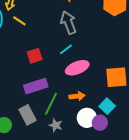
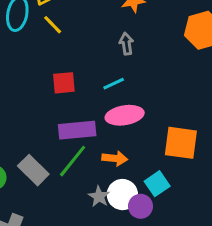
gray arrow: (68, 23) -> (126, 44), size x0.6
purple rectangle: (36, 86) -> (77, 130), moved
gray rectangle: (27, 115) -> (33, 170), turned -30
gray star: (56, 125) -> (99, 197), moved

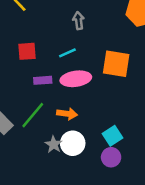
purple rectangle: (77, 130) -> (43, 80), moved, size x0.6
orange square: (181, 143) -> (116, 64), moved
cyan square: (157, 184) -> (112, 136), moved
purple circle: (141, 206) -> (111, 157), moved

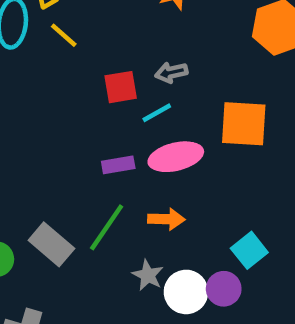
gray arrow: (79, 21) -> (171, 72), moved, turned -90
red square: (27, 51) -> (121, 87), moved
white circle: (73, 143) -> (186, 292), moved
purple circle: (111, 157) -> (224, 289), moved

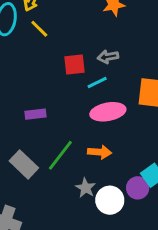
purple rectangle: (118, 165) -> (35, 114), moved
purple circle: (224, 289) -> (138, 188), moved

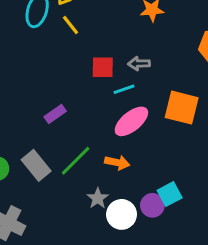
pink ellipse: (108, 112) -> (131, 121), turned -36
purple rectangle: (35, 114) -> (55, 114), turned -36

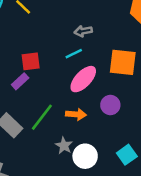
red square: (103, 67) -> (31, 61), moved
cyan square: (170, 194) -> (127, 155), moved
purple circle: (152, 205) -> (110, 105), moved

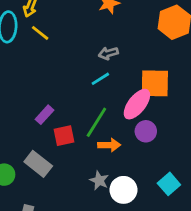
red square: (31, 61) -> (64, 136), moved
pink ellipse: (83, 79) -> (137, 104), moved
green line: (42, 117) -> (96, 122), moved

